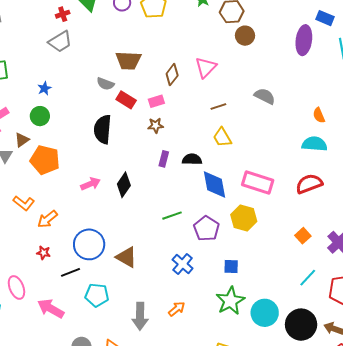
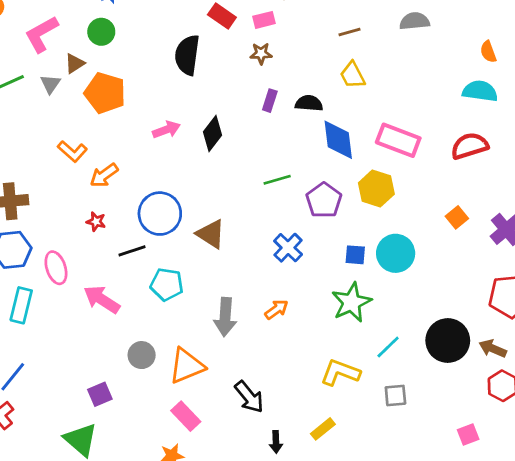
gray semicircle: (265, 96) -> (415, 21), turned -35
cyan line: (308, 278) -> (388, 347), moved
cyan circle: (265, 313) -> (396, 253), moved

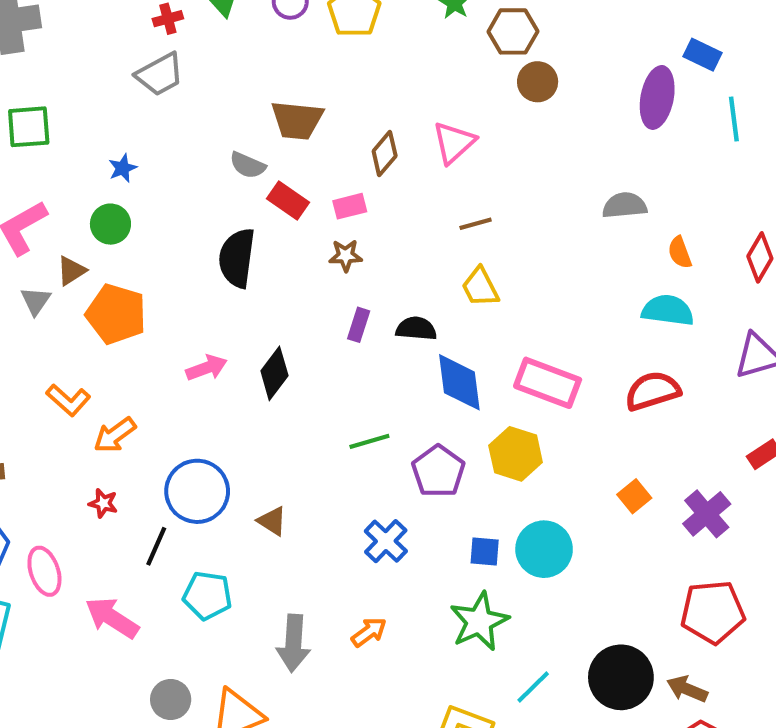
gray semicircle: (415, 21) -> (625, 205), moved
brown triangle: (211, 234) -> (272, 521), size x0.7
black line: (132, 251) -> (156, 546), turned -48

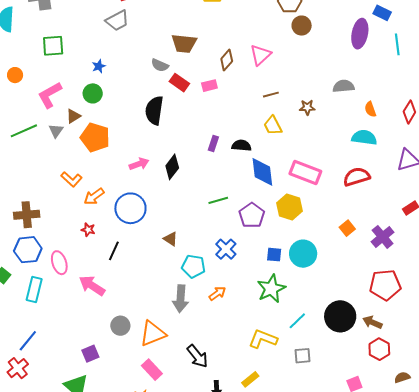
brown star: (346, 256) -> (307, 107), moved
blue circle: (197, 491) -> (130, 208), moved
cyan pentagon: (207, 595) -> (193, 266), moved

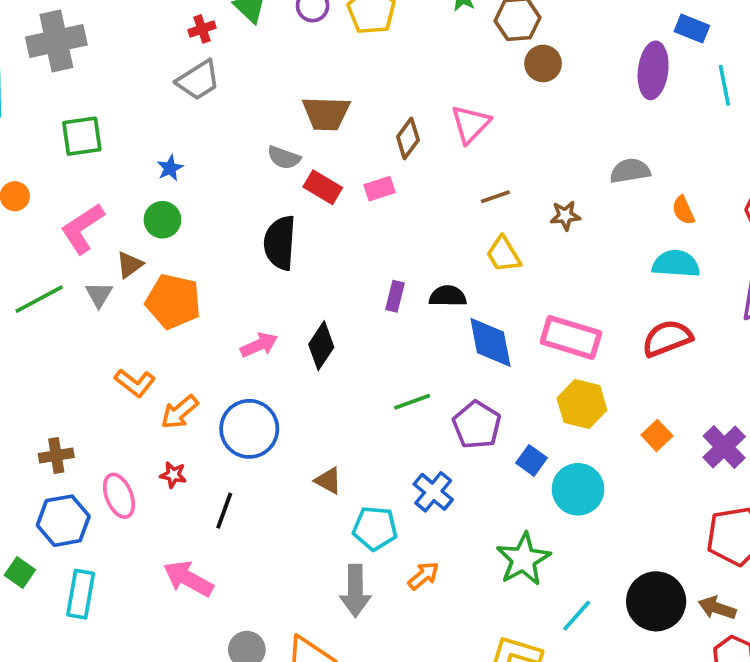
yellow hexagon: (290, 207) -> (582, 404), moved
brown cross: (27, 215) -> (56, 456), size x0.7
blue square: (274, 255) -> (532, 460), moved, turned 35
pink ellipse: (59, 263) -> (119, 496), moved

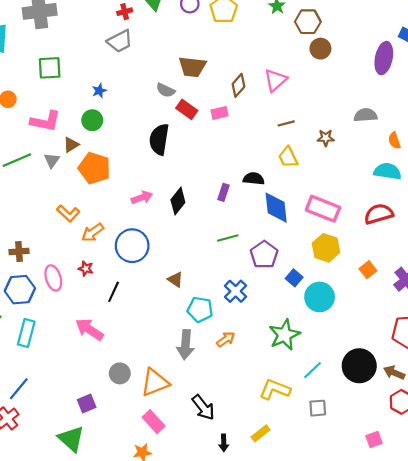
pink L-shape: (82, 228) -> (45, 121), turned -140
purple rectangle: (395, 296) -> (223, 192), moved

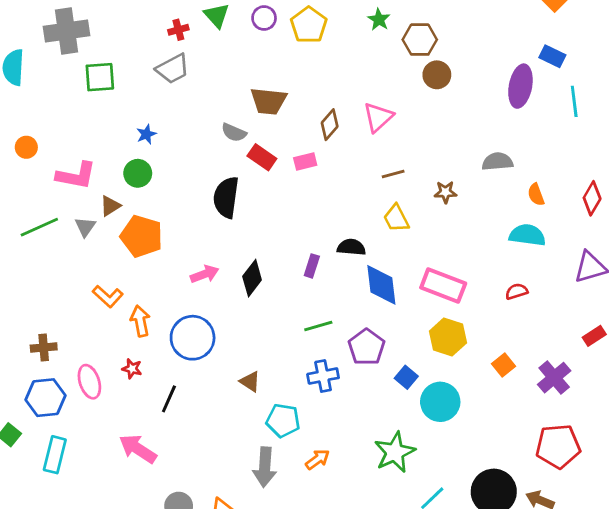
green square: (50, 68) -> (100, 77), moved
red semicircle: (379, 214) -> (517, 291), size x0.6
orange arrow: (93, 232) -> (140, 321), turned 115
blue cross: (236, 291) -> (323, 376), moved, turned 35

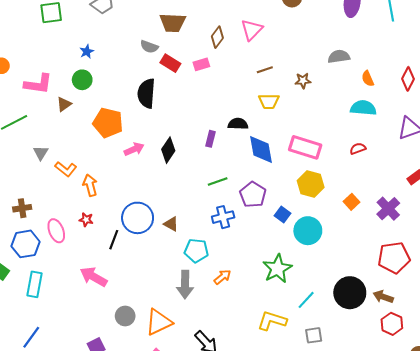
yellow trapezoid: (396, 218) -> (269, 101), turned -60
gray triangle: (85, 227) -> (41, 153), moved
orange pentagon: (141, 236) -> (108, 123), moved
blue circle: (193, 338) -> (138, 218), moved

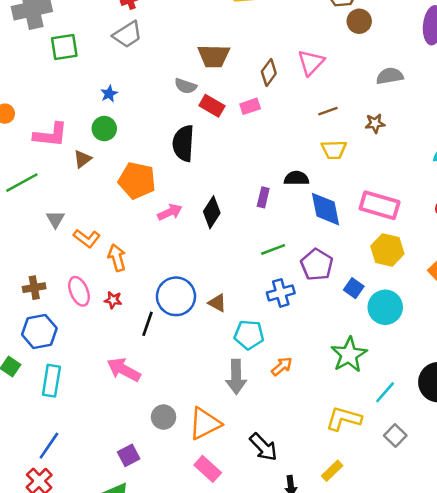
gray semicircle: (339, 57) -> (390, 76), moved
pink ellipse: (56, 231) -> (79, 291), moved
gray square: (314, 335) -> (395, 435), turned -36

